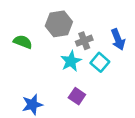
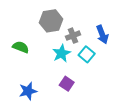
green semicircle: (23, 42) -> (21, 47), moved

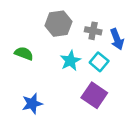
gray cross: (73, 36) -> (93, 31), moved, turned 32
purple square: (67, 84) -> (94, 95), moved, size x1.5

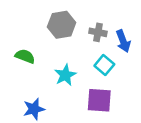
cyan star: (70, 61) -> (65, 75), moved
purple square: (94, 95) -> (99, 100), turned -30

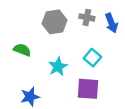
gray cross: (98, 32) -> (87, 17), moved
blue arrow: (123, 41) -> (111, 23), moved

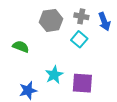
cyan square: (92, 58) -> (79, 39), moved
cyan star: (58, 67) -> (54, 75), moved

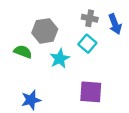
gray hexagon: (51, 20) -> (45, 31), moved
cyan star: (54, 75) -> (60, 59), moved

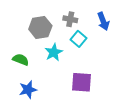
gray cross: (90, 18) -> (70, 19), moved
green semicircle: (23, 52) -> (21, 60), moved

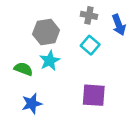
gray cross: (70, 19) -> (89, 15), moved
cyan star: (54, 52) -> (50, 61), moved

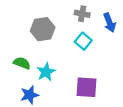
cyan star: (50, 61) -> (46, 72), moved

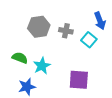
gray cross: (82, 14) -> (66, 31), moved
cyan square: (83, 41) -> (89, 40), moved

